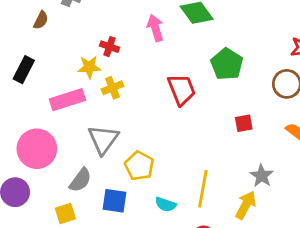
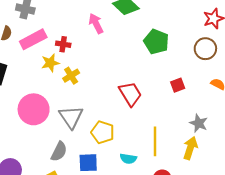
red trapezoid: (181, 90) -> (130, 94), moved
pink rectangle: (67, 100) -> (33, 39), moved
pink circle: (37, 149) -> (34, 109), moved

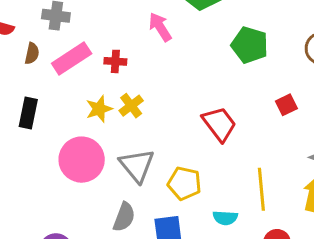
yellow star: (50, 63) -> (99, 109), moved

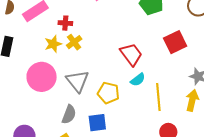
red cross: (115, 61) -> (65, 23), moved
red square: (286, 105) -> (175, 42), size x1.6
cyan semicircle: (225, 218) -> (138, 80), moved, turned -42

